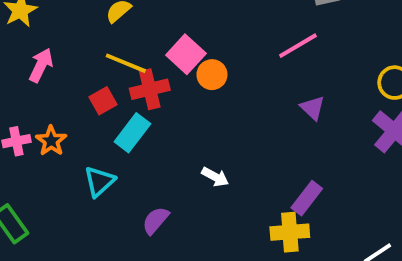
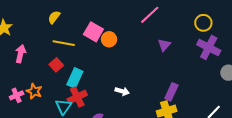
red cross: (150, 89) -> (77, 97), moved
purple triangle: (313, 108) -> (164, 45), turned 40

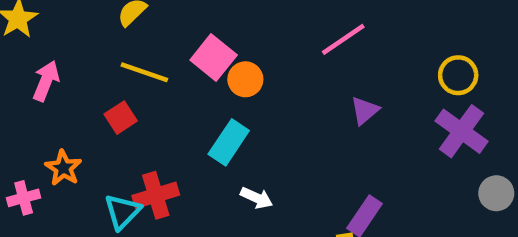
cyan rectangle: (75, 78) -> (229, 142), moved
pink cross: (17, 95) -> (24, 198), moved

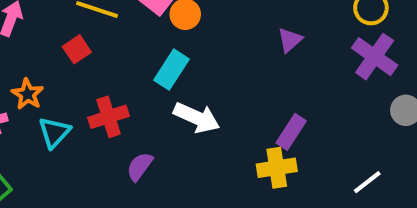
white arrow: (257, 198) -> (197, 118), size x1.6
cyan triangle: (122, 212) -> (54, 132), moved

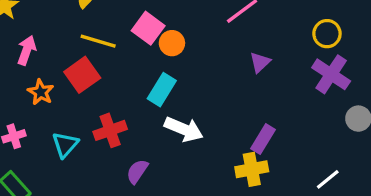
red square: (77, 49) -> (82, 75), size x1.5
orange star: (27, 94) -> (41, 92), moved

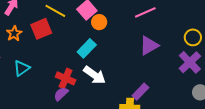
purple triangle: (260, 62) -> (149, 45), size x1.5
red cross: (110, 130) -> (66, 78), moved, turned 30

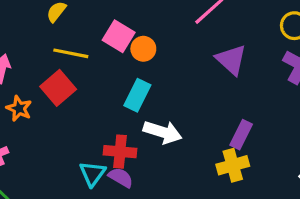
purple triangle: (149, 45) -> (231, 60), turned -30
cyan triangle: (22, 68) -> (92, 174), moved
purple semicircle: (61, 94) -> (121, 178), turned 91

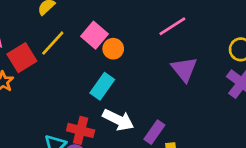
yellow line: (71, 53) -> (53, 43), turned -68
red square: (58, 88) -> (22, 58), moved
purple rectangle: (241, 135) -> (154, 132), moved

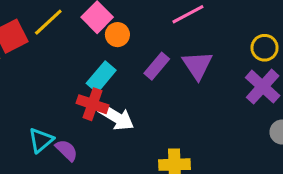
red cross: (81, 130) -> (92, 104), moved
purple rectangle: (154, 132) -> (157, 66), moved

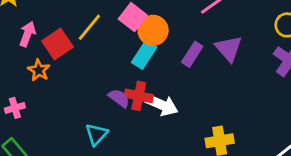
orange circle: (117, 35) -> (153, 30), size x1.4
cyan rectangle: (101, 77) -> (144, 55), moved
purple semicircle: (67, 150) -> (119, 98), moved

